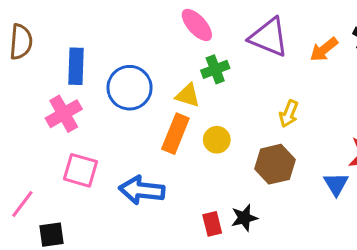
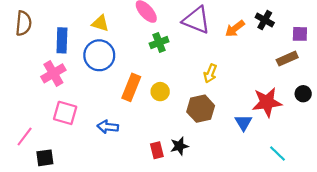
yellow triangle: (188, 95) -> (100, 23), moved
blue arrow: (142, 190) -> (108, 127), size x0.7

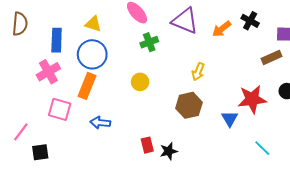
orange rectangle: (131, 87) -> (87, 86), moved
yellow circle: (160, 92) -> (140, 82), moved
black star: (179, 146) -> (169, 151), moved

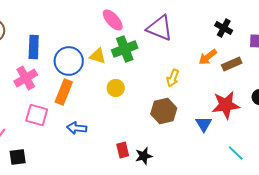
yellow triangle: (93, 24) -> (98, 56), moved
orange arrow: (222, 29) -> (208, 57), moved
green cross: (149, 42) -> (125, 49), size x1.4
brown rectangle: (271, 57) -> (232, 64), moved

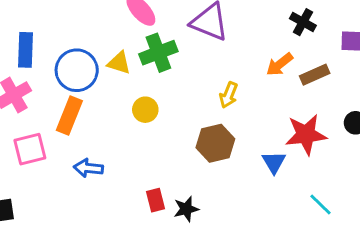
pink square: (37, 115) -> (30, 149), turned -30

